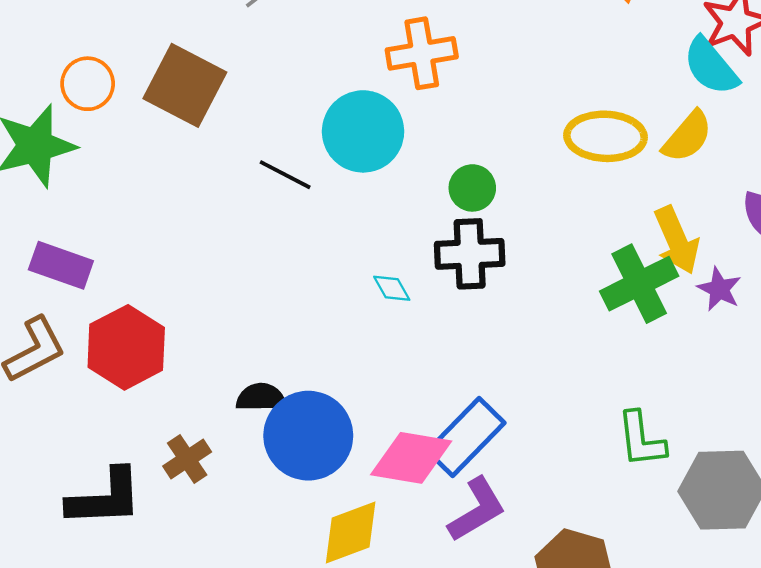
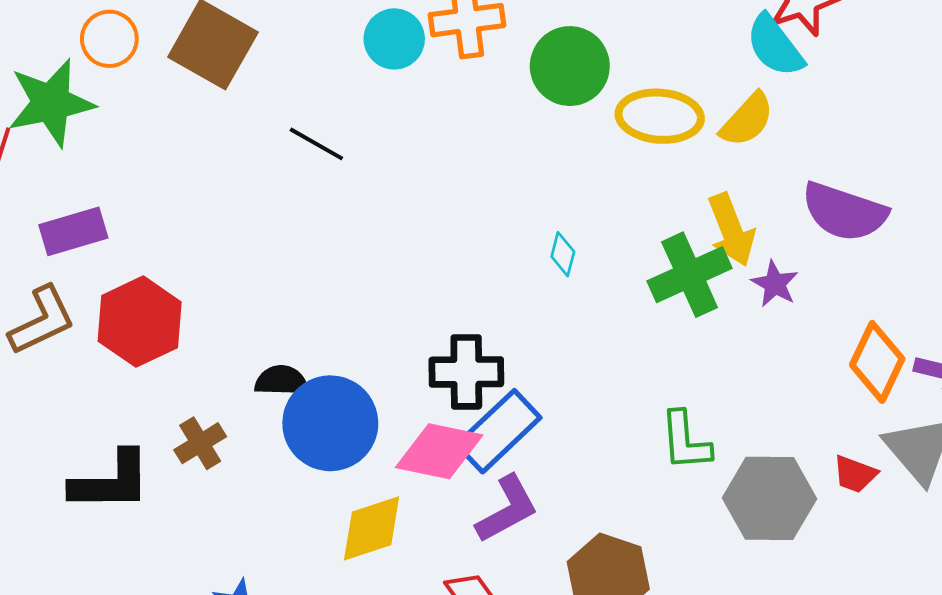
cyan circle: (363, 131) -> (394, 39), moved, size x0.7
green circle: (472, 188) -> (570, 66), moved, size x1.6
black cross: (470, 254) -> (466, 372), moved
purple rectangle: (61, 265) -> (73, 231), turned -38
cyan diamond: (392, 288) -> (563, 254), moved, turned 42

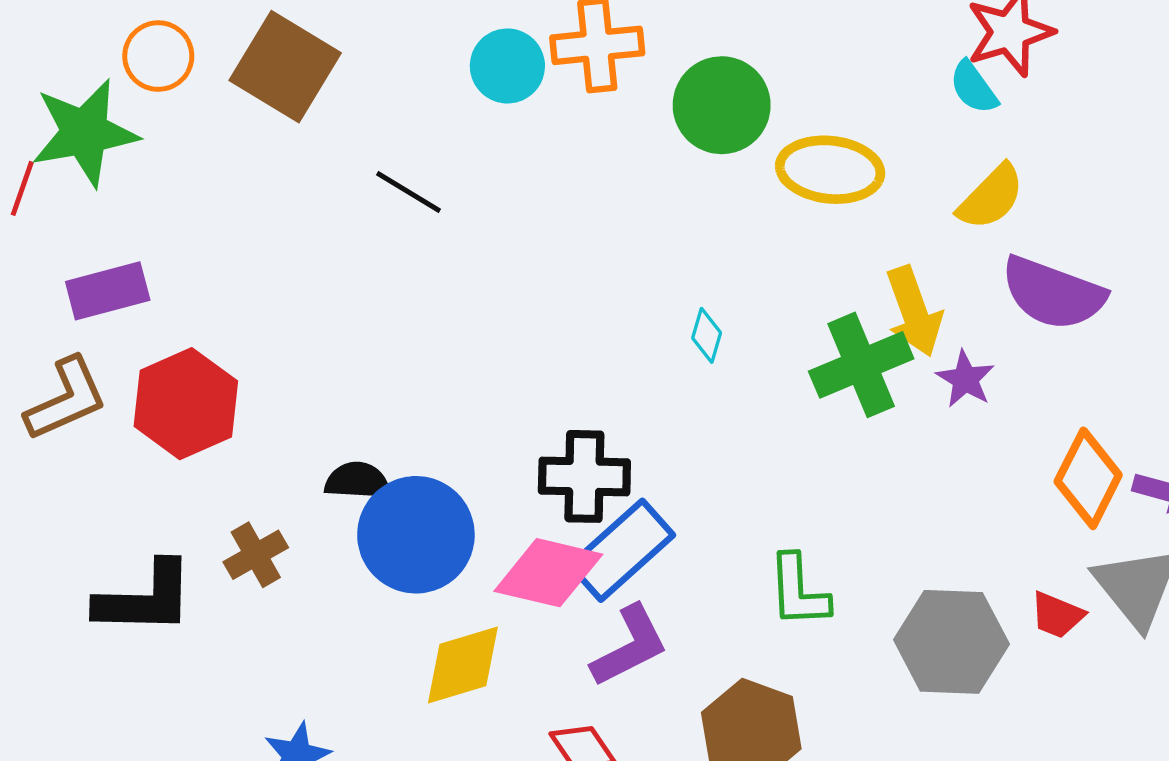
cyan semicircle: (775, 46) -> (974, 87), size x0.7
yellow semicircle: (747, 120) -> (991, 197), moved
green L-shape: (685, 441) -> (798, 591), moved

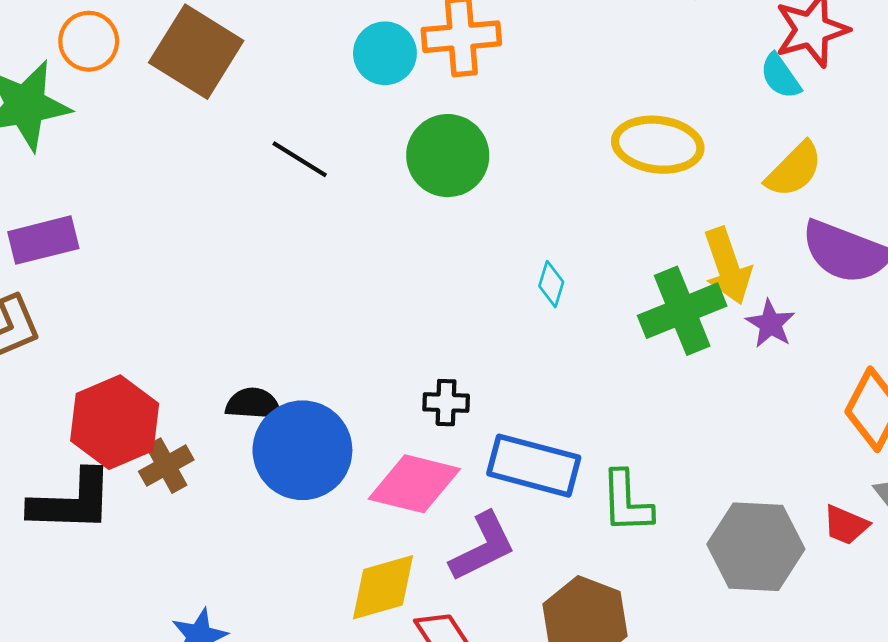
green circle: (722, 105) -> (448, 156), moved
red hexagon: (186, 404) -> (115, 422), moved
black cross: (584, 476) -> (446, 403), size x0.6
blue rectangle: (622, 550) -> (534, 466), moved, turned 56
yellow diamond: (463, 665) -> (383, 587), moved

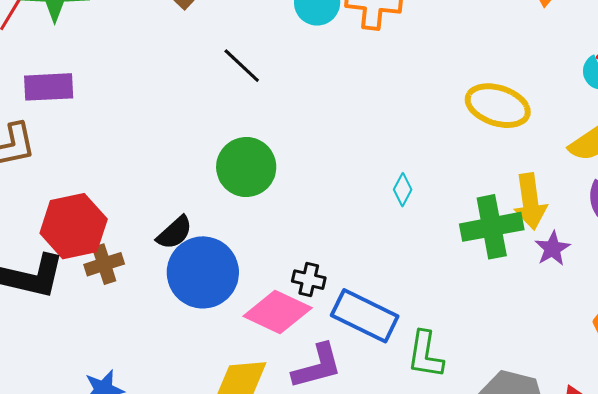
green circle: (448, 156) -> (246, 167), moved
black cross: (446, 403) -> (309, 280), moved
black semicircle: (253, 404) -> (175, 233), turned 123

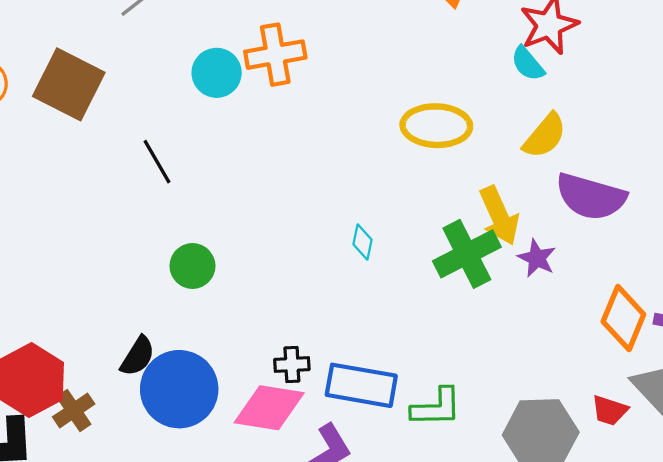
black line: (242, 66) -> (157, 162), turned 33
green circle: (246, 167) -> (192, 266), size x0.7
green L-shape: (425, 355) -> (436, 407), turned -84

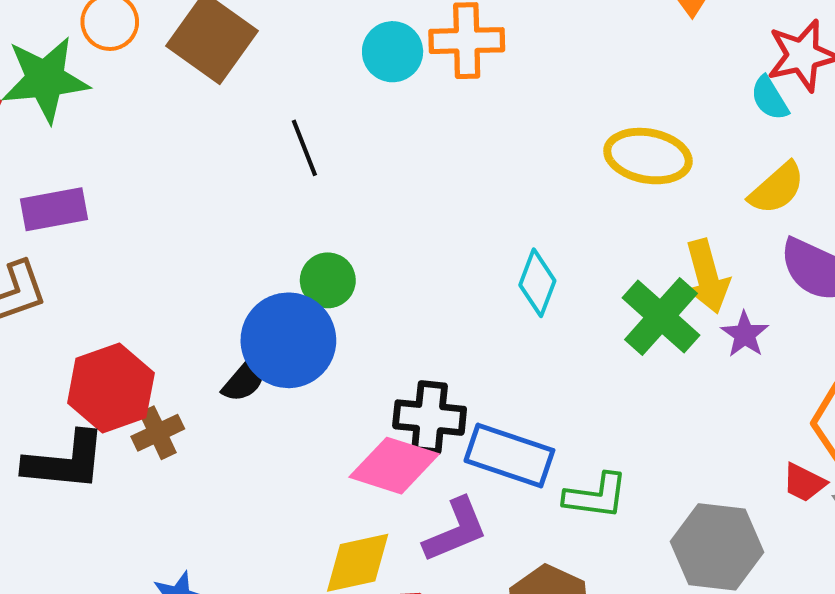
cyan diamond: (363, 242) -> (537, 283), size x1.5
green cross: (467, 254) -> (661, 316), turned -30
black cross: (292, 365) -> (430, 418), size x1.6
blue circle: (179, 389) -> (288, 340), moved
red trapezoid: (610, 410) -> (804, 483), moved

